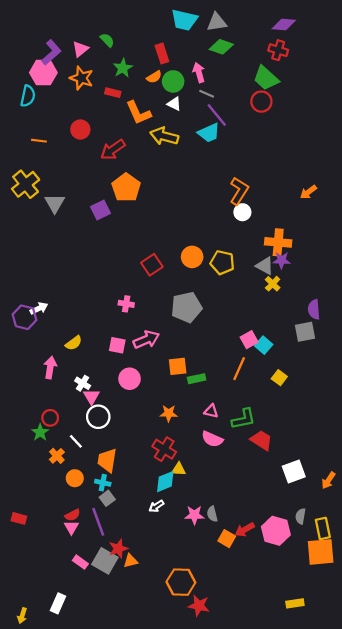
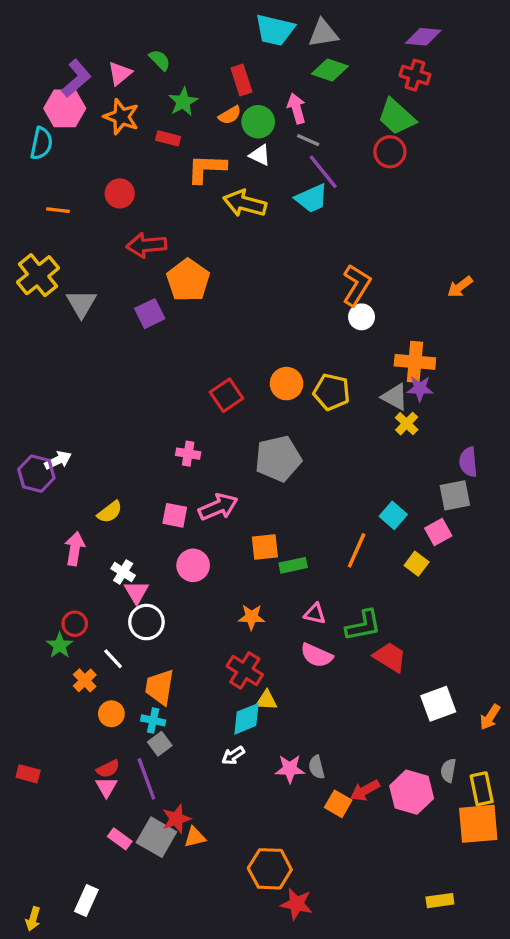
orange L-shape: (138, 113) -> (206, 168), turned 116
red arrow: (113, 150) -> (146, 245), moved, turned 30
pink square: (249, 340) -> (438, 532), moved

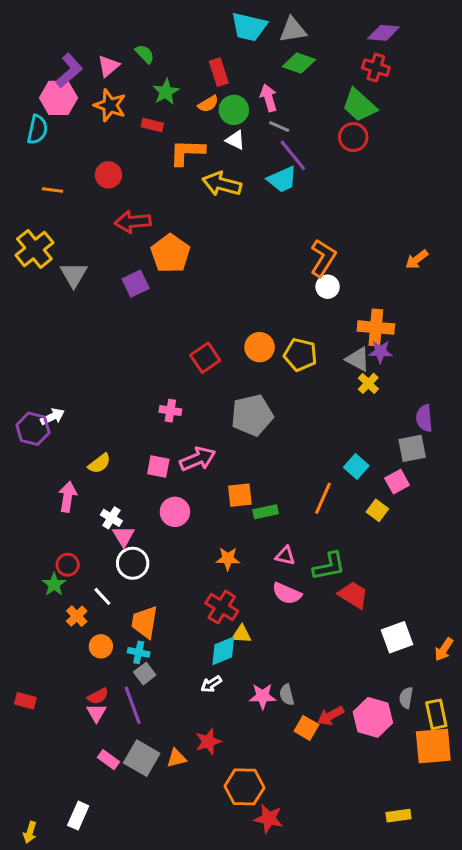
red star: (176, 819) -> (208, 742), moved

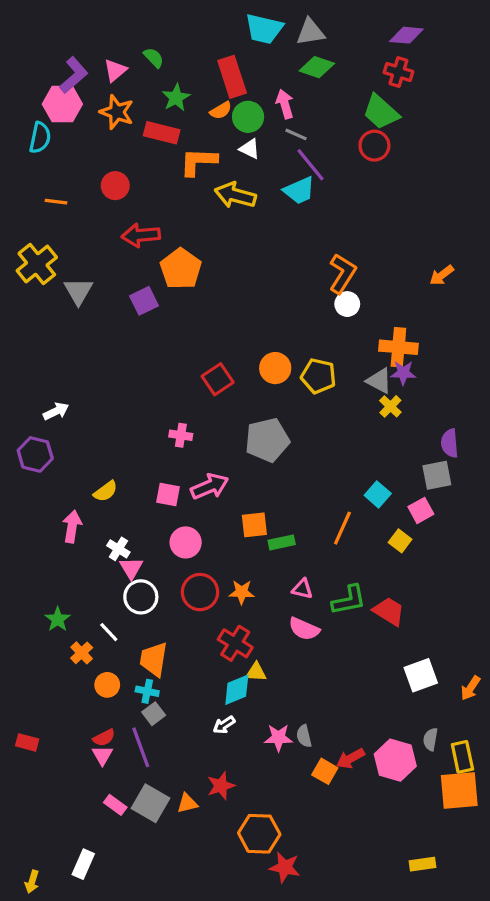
red rectangle: (219, 72) -> (232, 77), size x1.4
red rectangle: (152, 125) -> (162, 133), size x1.5
white arrow: (53, 417) -> (56, 411), moved
red circle: (68, 565) -> (200, 592), moved, size x1.5
red trapezoid: (353, 595) -> (389, 611), moved

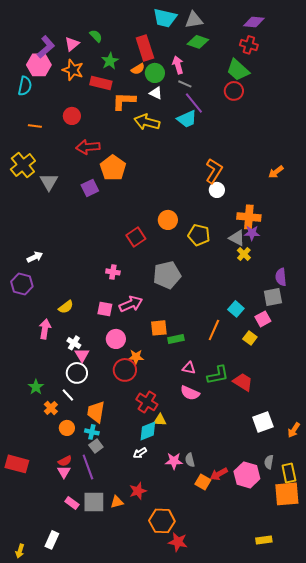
orange circle: (275, 368) -> (168, 220), moved
orange star: (242, 592) -> (136, 357), moved
white circle: (141, 597) -> (77, 373), moved
red rectangle: (27, 742) -> (17, 464), size x1.6
gray square: (150, 803) -> (94, 502), turned -30

